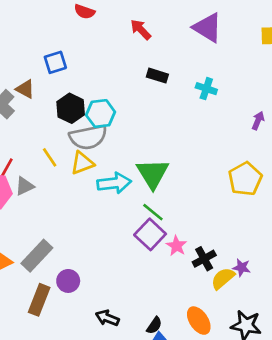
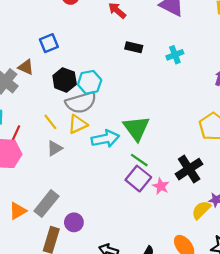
cyan cross: (206, 89) -> (175, 55), turned -35
gray triangle: (25, 186) -> (55, 148), moved
black cross: (204, 259) -> (189, 169), moved, size x1.4

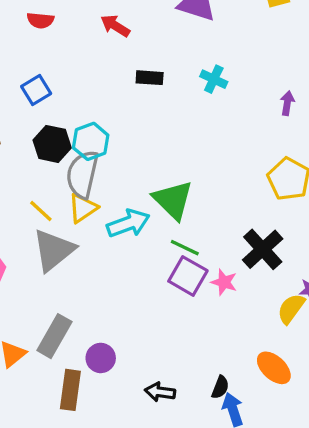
blue square: (49, 43) -> (36, 90), moved
cyan cross: (175, 55) -> (214, 79), turned -35
gray semicircle: (81, 103) -> (82, 174), turned 128
gray triangle: (55, 148) -> (54, 250), size x1.8

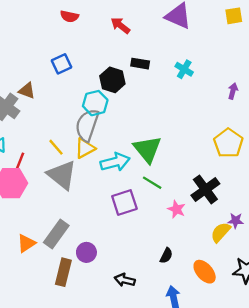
black hexagon: (52, 144) -> (112, 80), moved
gray triangle: (54, 250) -> (62, 175), turned -48
purple square: (188, 276) -> (124, 203), moved, turned 36
black semicircle: (220, 387) -> (166, 256), moved

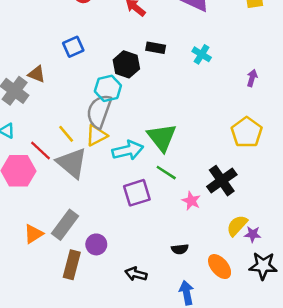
red line: (19, 164) -> (41, 150), moved, turned -70
purple star: (236, 221) -> (253, 234), moved
black semicircle: (166, 256) -> (180, 249), turned 56

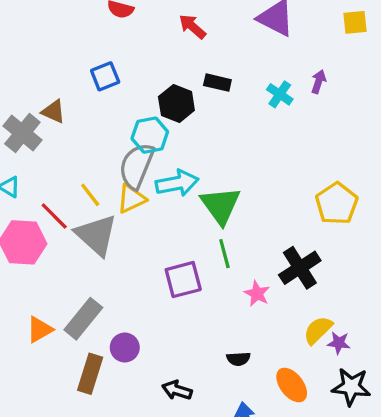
purple arrow: (252, 78) -> (319, 82), moved
cyan arrow: (128, 150) -> (177, 183), moved
green line: (166, 173) -> (224, 254), turned 40

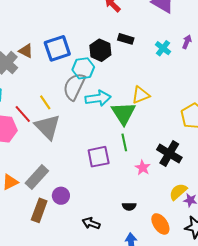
blue square: (105, 76) -> (57, 48), moved, size x1.5
yellow triangle: (131, 199) -> (141, 95), moved
black cross: (300, 268) -> (169, 154), turned -30

